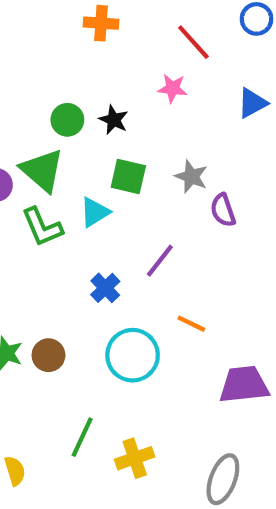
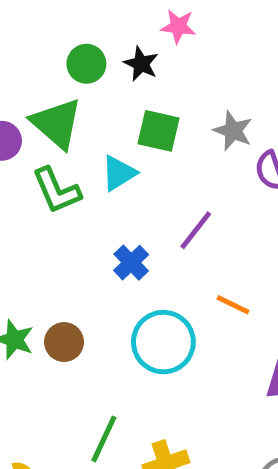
pink star: (172, 88) -> (178, 26), moved

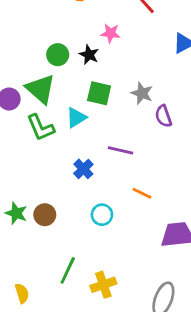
purple line: (196, 230) -> (121, 150), turned 65
cyan circle: (163, 342) -> (102, 215), size x0.6

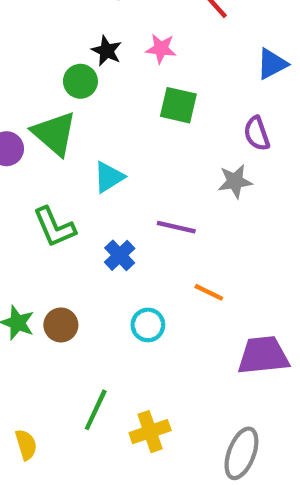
black star: (89, 55) -> (107, 51), moved
green square: (99, 93) -> (178, 105), moved
gray star: (142, 93) -> (235, 181), moved, turned -30
purple semicircle: (163, 116) -> (257, 133), moved
green L-shape: (41, 128) -> (54, 227), moved

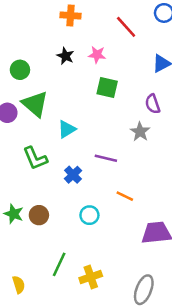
green circle: (80, 81) -> (20, 70), moved
gray star: (235, 181) -> (140, 132), turned -30

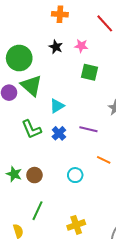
green circle: (20, 70) -> (19, 58), size x1.6
blue cross: (73, 175) -> (59, 133), moved
green line: (59, 264) -> (38, 211), moved

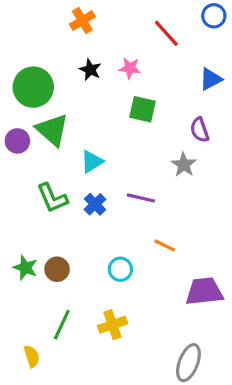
orange cross: (60, 14) -> (82, 21), moved, turned -35
yellow cross: (76, 225) -> (112, 325), moved

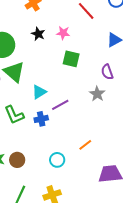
purple line: (141, 198) -> (60, 105), moved, turned -42
blue cross: (95, 204) -> (41, 119), turned 32
orange line: (165, 245) -> (85, 145), turned -64

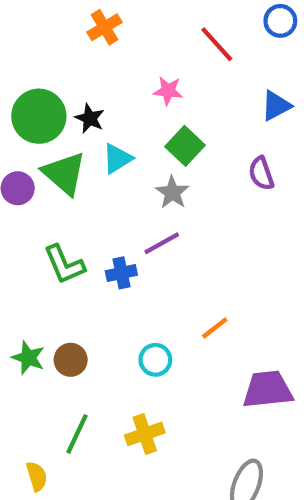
black star: (38, 34) -> (90, 118), moved
green square: (71, 59) -> (185, 146), turned 30
cyan triangle: (39, 92) -> (117, 159), moved
gray star: (97, 94) -> (172, 192), moved

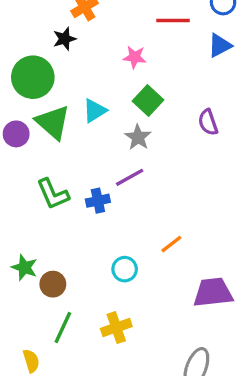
red line: (217, 44) -> (173, 20), turned -48
blue triangle: (276, 106) -> (220, 45), moved
black star: (90, 118) -> (65, 39), moved, turned 30
brown circle: (71, 360) -> (53, 284), moved

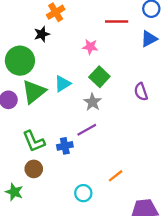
green triangle: (53, 122) -> (34, 92), turned 40
brown circle: (53, 284) -> (34, 169), moved

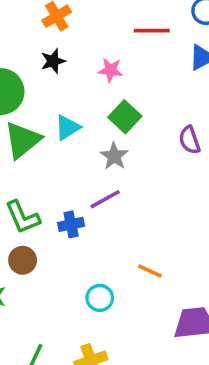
black star: (42, 34) -> (53, 61), moved
orange line: (116, 176) -> (150, 271), turned 63

